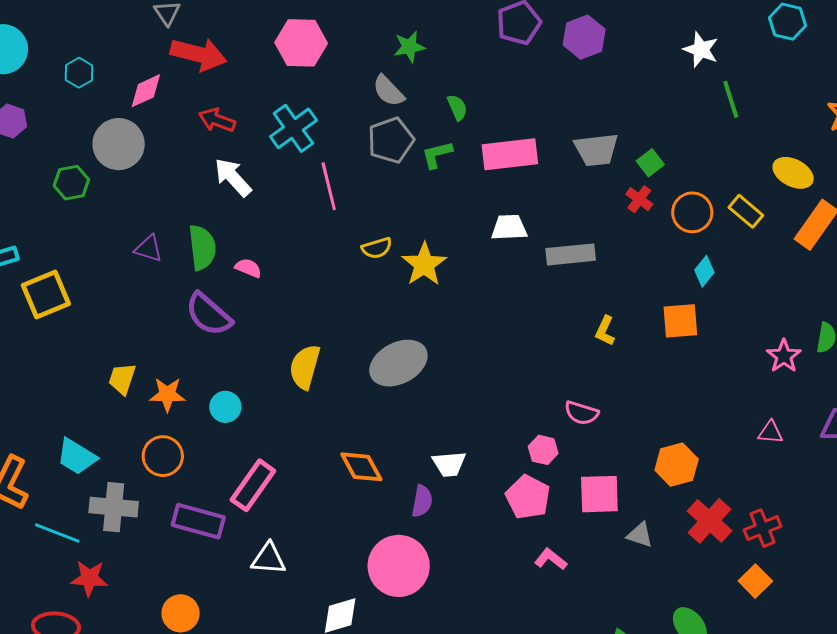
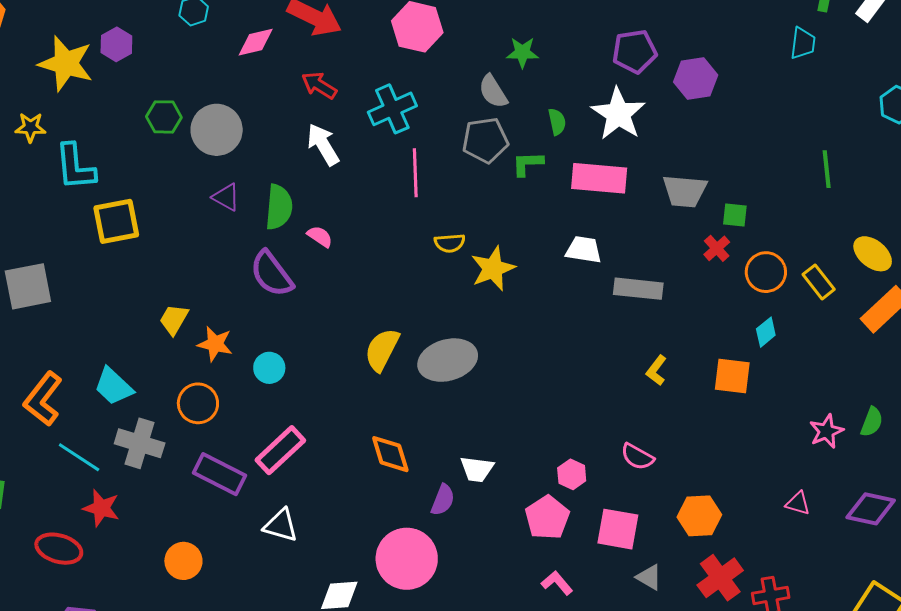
white star: (701, 50) -> (618, 114), moved, size x1.5
gray circle: (119, 144) -> (217, 130), moved
green square: (650, 163) -> (735, 215), turned 32
yellow semicircle: (305, 367) -> (382, 350), moved
pink semicircle: (581, 413) -> (637, 457), moved

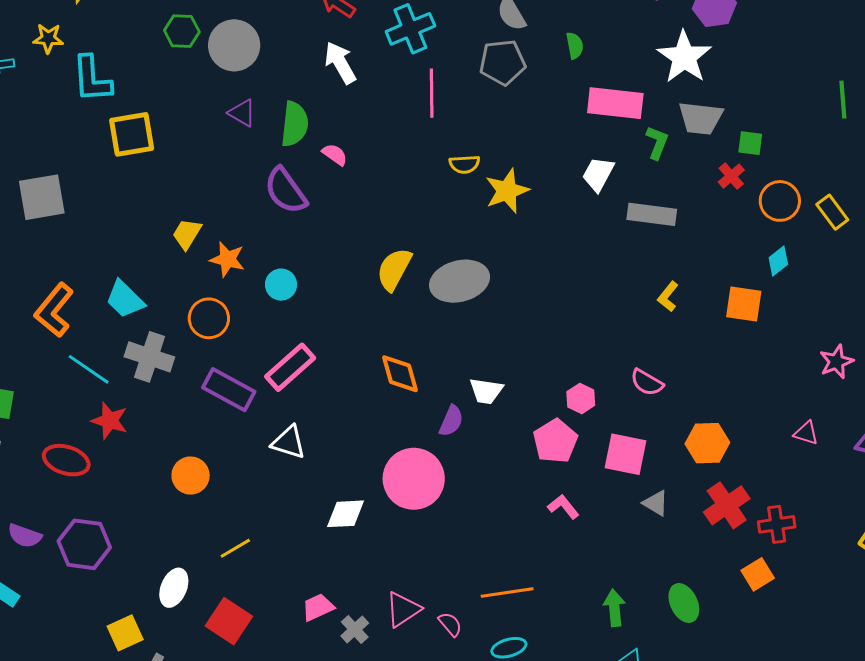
white star: (618, 114) -> (684, 57), moved
green L-shape: (528, 164) -> (657, 143), moved, turned 112
white trapezoid: (584, 250) -> (598, 174), turned -72

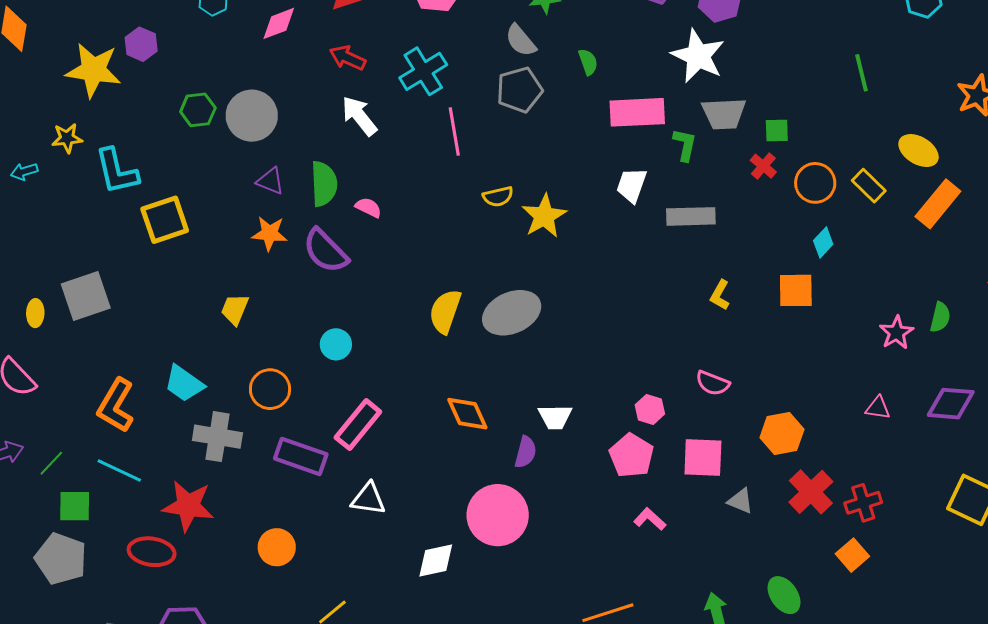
orange star: (227, 259) -> (270, 233), moved
cyan line: (89, 369) -> (119, 470), moved
red star: (110, 421) -> (188, 506), size x1.4

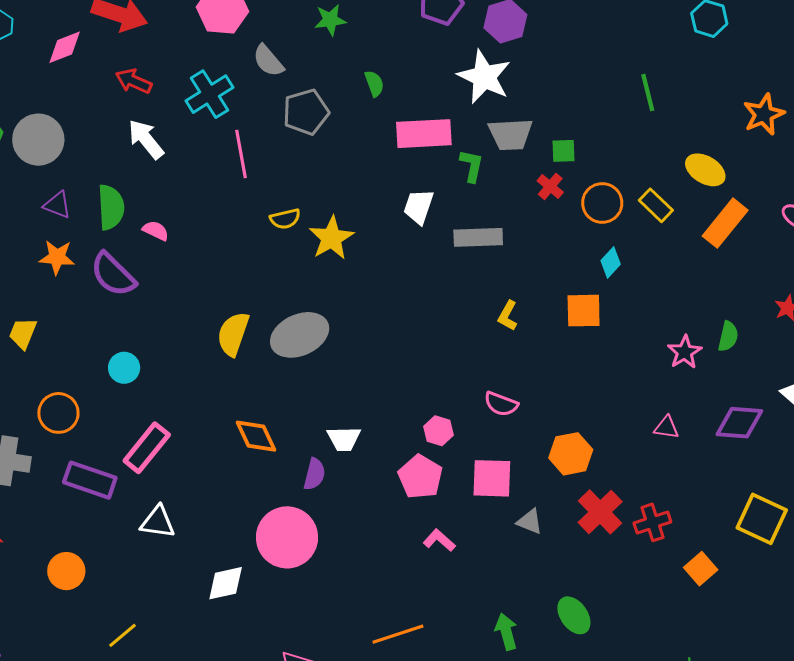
gray semicircle: (521, 41) -> (268, 61), moved
orange square: (852, 555) -> (701, 569), moved

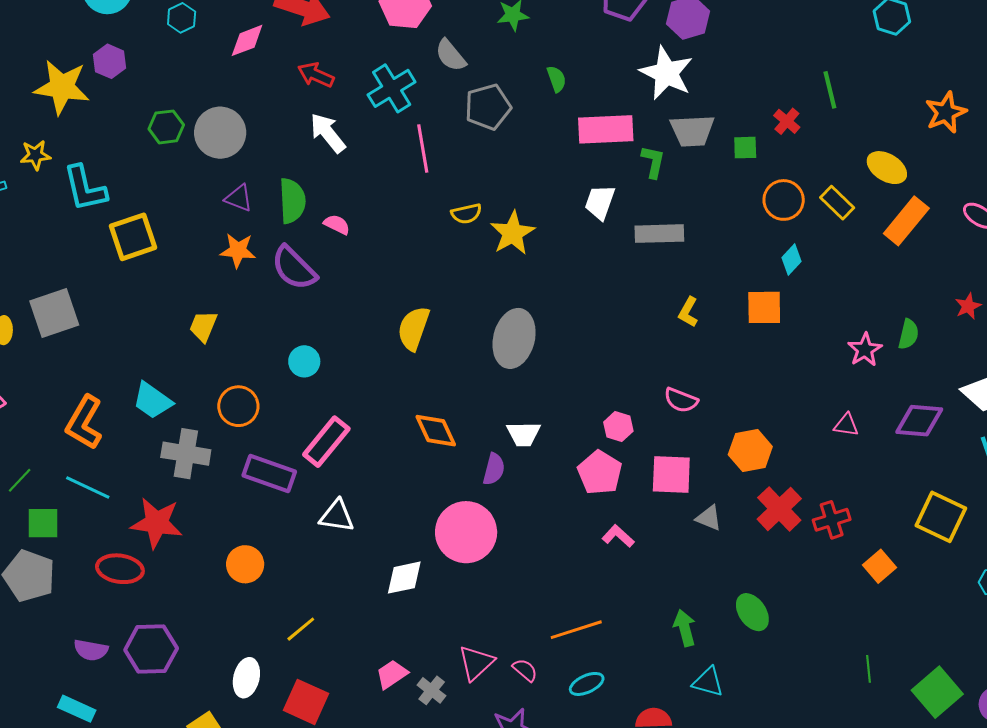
red cross: (550, 186) -> (787, 121), moved
gray ellipse: (300, 335) -> (514, 338), moved, turned -52

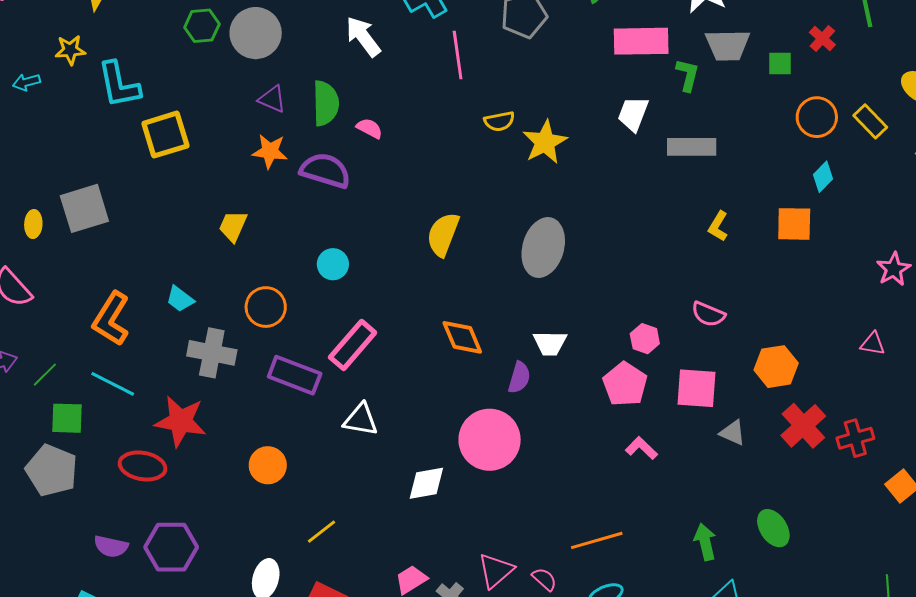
purple semicircle: (294, 268) -> (325, 171), turned 150
cyan trapezoid: (152, 401) -> (180, 299), size x0.7

